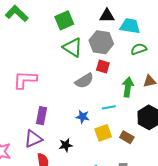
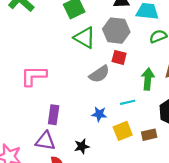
brown rectangle: (127, 137) -> (149, 135), turned -40
purple triangle: (33, 139) -> (45, 141), turned 36

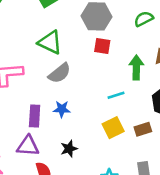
green triangle: (85, 38) -> (50, 42), moved
gray semicircle: (99, 74) -> (60, 73), moved
blue star: (99, 114) -> (62, 109), moved

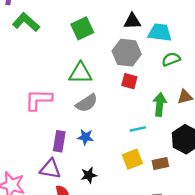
green triangle: (50, 42) -> (80, 73), turned -30

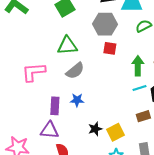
cyan line: (138, 129) -> (139, 88), moved
yellow square: (132, 159) -> (116, 132), moved
black star: (89, 175) -> (95, 129), moved

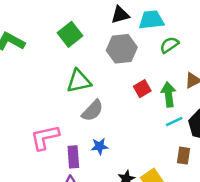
red square: (110, 48) -> (142, 89), moved, turned -32
pink L-shape: (34, 72) -> (45, 137), moved
brown rectangle: (143, 116) -> (183, 156), turned -56

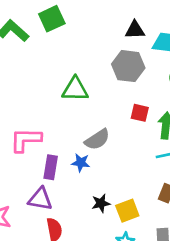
green square: (70, 34) -> (52, 19), moved
red square: (142, 89) -> (140, 113), turned 30
gray semicircle: (92, 111) -> (97, 140), moved

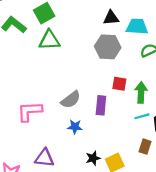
green triangle: (75, 89) -> (49, 40), moved
gray semicircle: (97, 140) -> (71, 100), moved
purple rectangle: (51, 167) -> (101, 105), moved

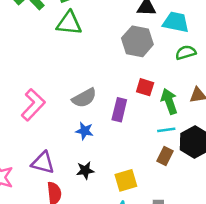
green arrow: (141, 93) -> (169, 101), turned -30
pink L-shape: (30, 111) -> (33, 105), turned 128
brown rectangle: (145, 147) -> (165, 156), moved
black star: (93, 158) -> (85, 170), moved

